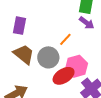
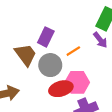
purple rectangle: (19, 26) -> (46, 37), moved

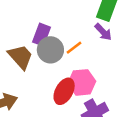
gray circle: (50, 65) -> (50, 50), moved
red ellipse: (61, 89) -> (64, 91), turned -40

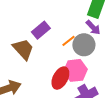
purple rectangle: (41, 35) -> (41, 30), turned 30
gray circle: (50, 50) -> (84, 45), moved

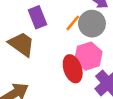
purple rectangle: (41, 30) -> (37, 17), turned -60
red ellipse: (60, 78) -> (73, 69), turned -35

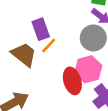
orange line: (73, 23) -> (49, 45), moved

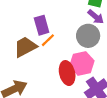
brown trapezoid: (24, 54) -> (25, 47), turned -70

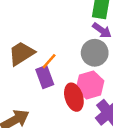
purple rectangle: (42, 25) -> (45, 77), moved
brown trapezoid: (25, 47) -> (21, 53), moved

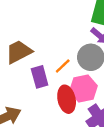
orange line: (49, 61) -> (63, 66), moved

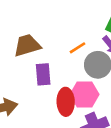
orange line: (63, 66) -> (78, 48), moved

